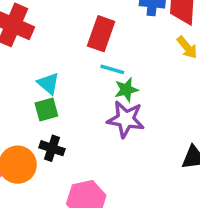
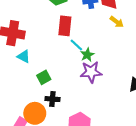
cyan line: (112, 69) -> (76, 45), turned 40
cyan triangle: (48, 84) -> (24, 56), moved

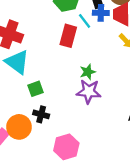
cyan line: (76, 45) -> (85, 21), moved
cyan triangle: (24, 56) -> (17, 62), size x1.6

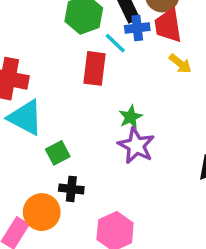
purple star: (89, 92) -> (136, 146), turned 30

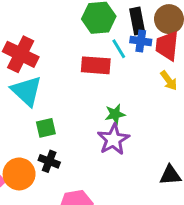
red rectangle: (95, 68) -> (96, 65), turned 72

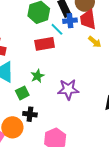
green star: (115, 114) -> (37, 76), moved
purple star: (113, 139) -> (68, 89), turned -30

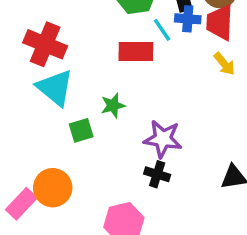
black cross: (30, 114) -> (157, 174), moved

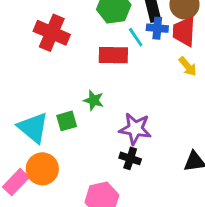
red cross: (45, 44) -> (52, 33), moved
cyan triangle: (55, 88) -> (33, 128), moved
green star: (113, 106) -> (94, 100), turned 30

